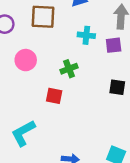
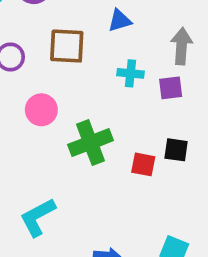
green cross: (69, 69) -> (90, 143), moved, size x1.6
red square: (54, 96) -> (143, 164), moved

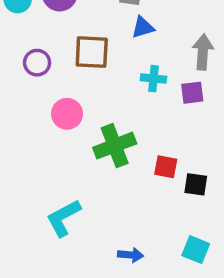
black square: (176, 150) -> (196, 184), moved

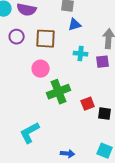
purple circle: (37, 63) -> (17, 37), moved
pink circle: (67, 114) -> (41, 69), moved
red square: (166, 167) -> (88, 104), turned -32

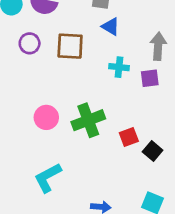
blue triangle: (75, 25) -> (111, 27), turned 48
pink circle: (41, 69) -> (46, 117), moved
black square: (105, 114) -> (153, 151), turned 32

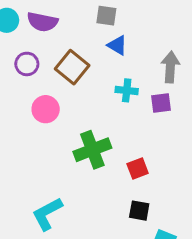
brown square: (70, 46) -> (72, 67), turned 36
pink circle: (46, 117) -> (46, 109), moved
black square: (153, 151) -> (139, 211), moved, turned -30

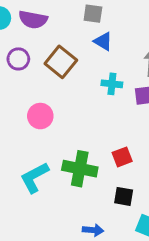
pink circle: (46, 109) -> (40, 116), moved
green cross: (92, 150) -> (80, 169), moved, turned 32
cyan L-shape: (47, 214) -> (34, 177), moved

